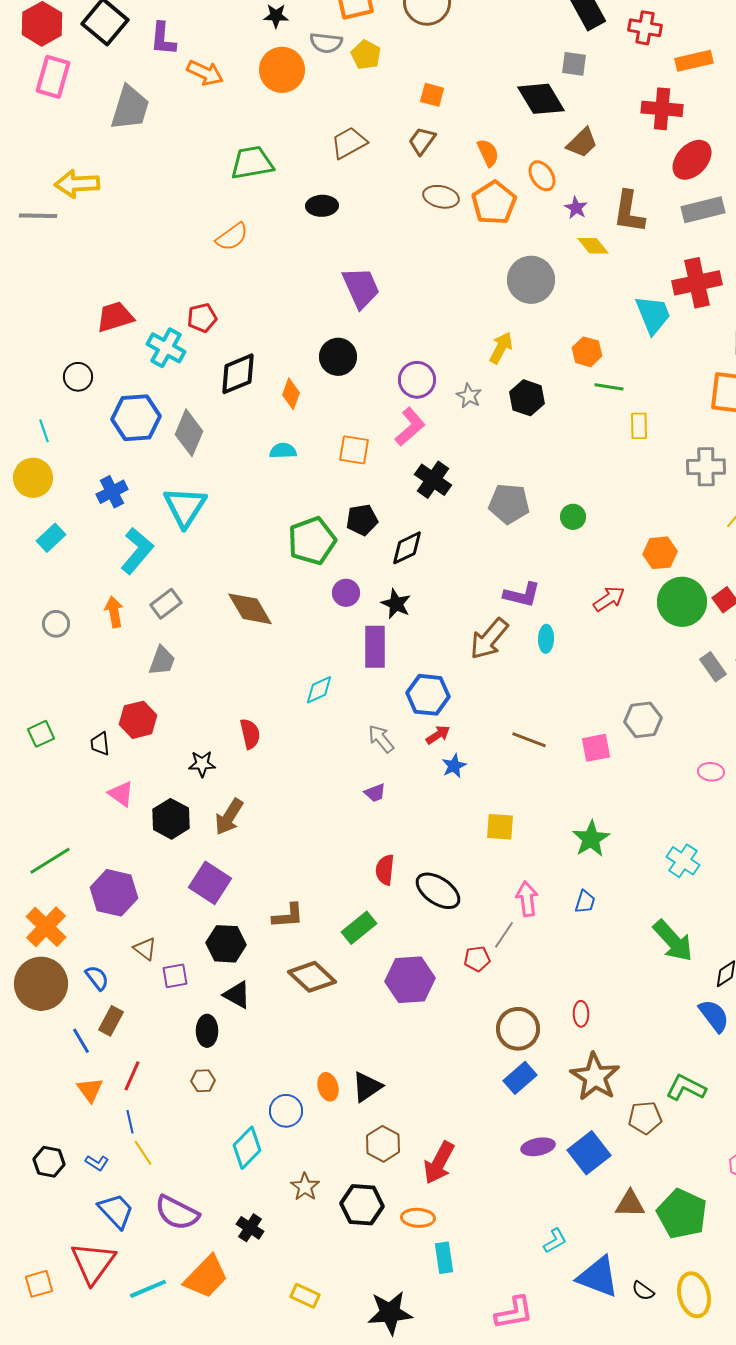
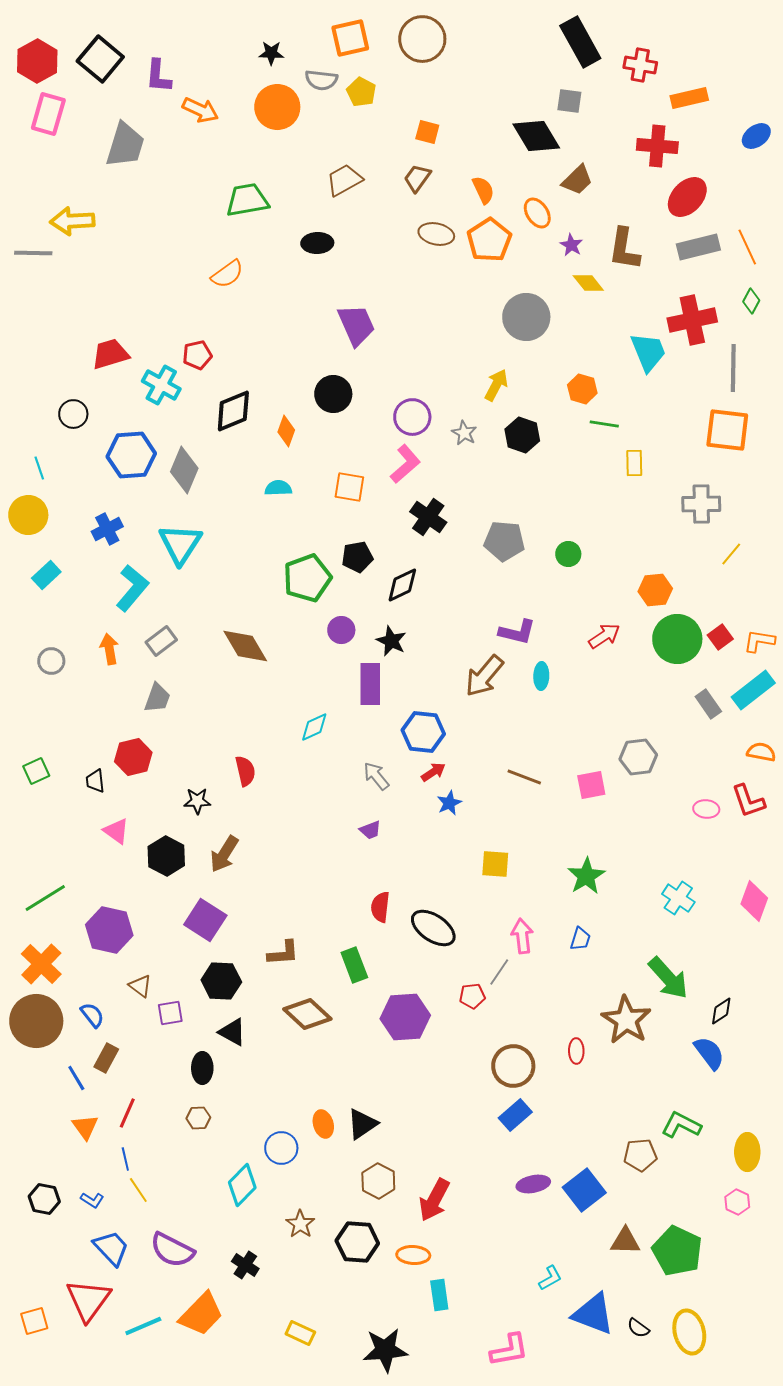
green rectangle: (359, 928) -> (354, 965), turned -72
brown star: (595, 1077) -> (626, 1020), moved

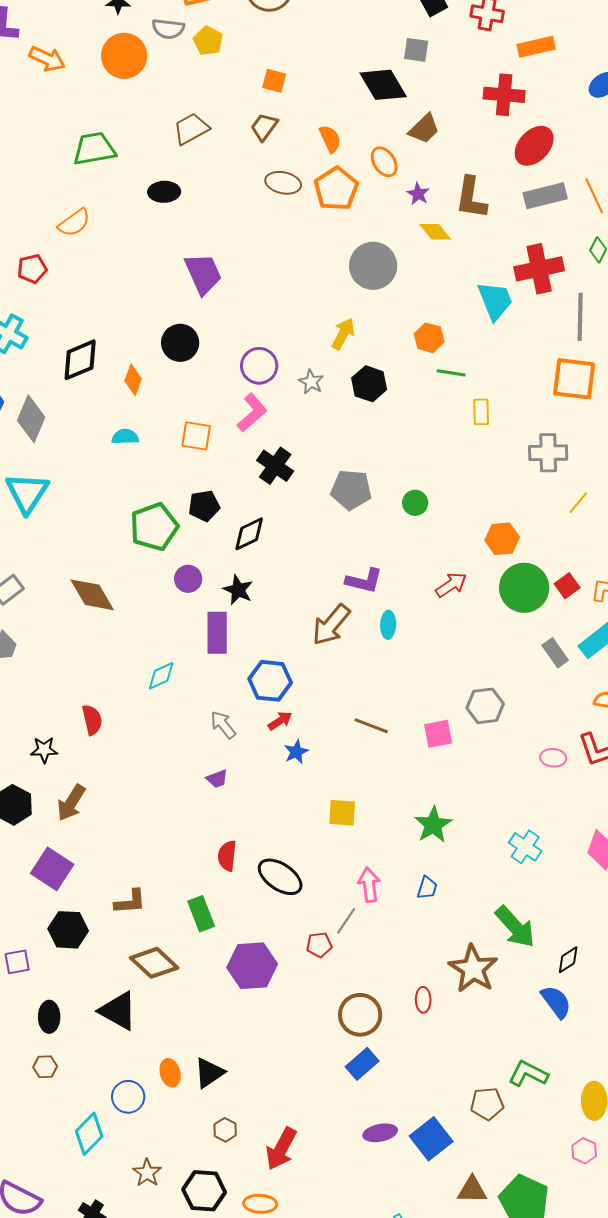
red pentagon: (197, 355) -> (32, 269), moved
black triangle: (232, 1032) -> (118, 1011), moved, size x1.4
brown hexagon: (378, 1181) -> (225, 1130), size x0.7

